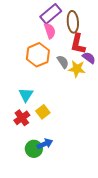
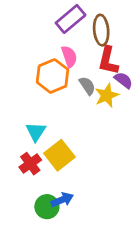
pink semicircle: (50, 31) -> (69, 56), moved
yellow star: (77, 69) -> (107, 95), turned -30
yellow square: (43, 112) -> (59, 155), size x1.5

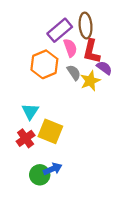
purple rectangle: (71, 19) -> (60, 30), moved
pink semicircle: (69, 56) -> (70, 48), moved
yellow square: (59, 155) -> (50, 131), turned -30

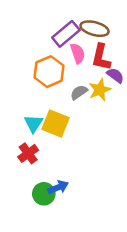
brown ellipse: (86, 26) -> (95, 29), turned -70
gray semicircle: (74, 73) -> (79, 92), moved, turned -91
yellow square: (50, 131) -> (56, 124), moved

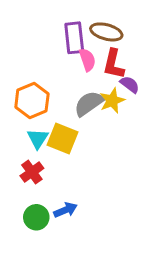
purple rectangle: (66, 34) -> (74, 38), turned -56
orange hexagon: (49, 72) -> (32, 101), moved
gray semicircle: (79, 92) -> (89, 103), size x1.5
green circle: (44, 194) -> (36, 217), moved

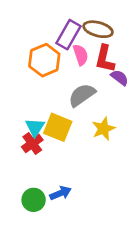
purple rectangle: (74, 38) -> (68, 35), turned 36
orange hexagon: (32, 101) -> (44, 60), moved
yellow star: (112, 101) -> (103, 129), moved
red cross: (32, 172) -> (32, 143), moved

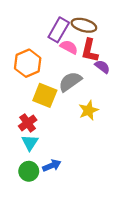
pink semicircle: (81, 55) -> (69, 47), turned -42
orange hexagon: (44, 60) -> (28, 63), moved
cyan triangle: (35, 127) -> (30, 143), moved
yellow square: (58, 127) -> (45, 95), moved

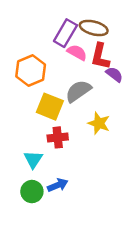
yellow star: (89, 110) -> (99, 123), turned -30
red cross: (28, 123) -> (58, 137), moved, turned 30

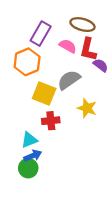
purple rectangle: (65, 33) -> (41, 34), moved
cyan triangle: (33, 159) -> (29, 140), turned 36
blue arrow: (58, 185) -> (33, 156), moved

